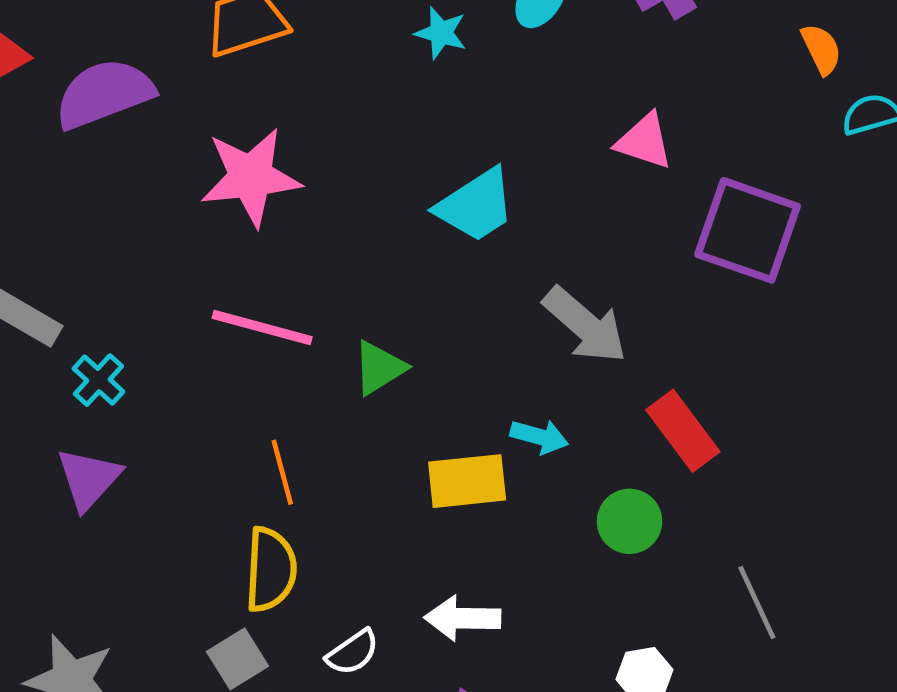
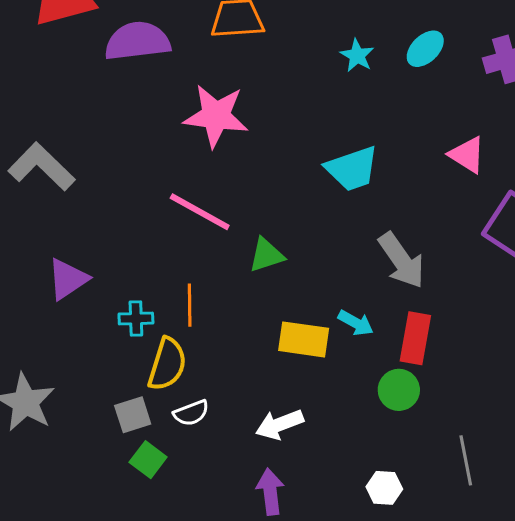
cyan cross: (98, 380) -> (136, 319), moved, turned 32
red rectangle: (683, 431) -> (415, 338), moved, turned 33
white arrow: (463, 618) -> (279, 424), turned -36
white semicircle: (353, 652) -> (191, 413), moved

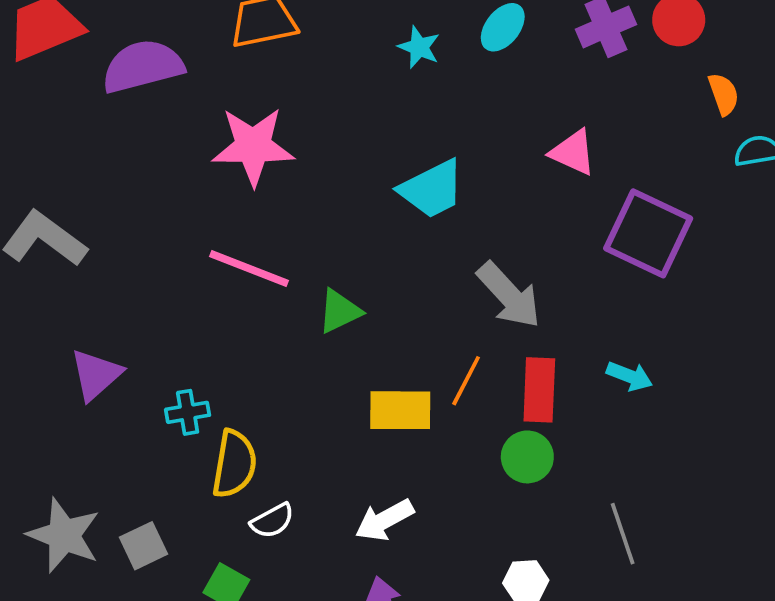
orange line: (190, 305) -> (466, 381), moved, turned 36
cyan arrow: (356, 323) -> (630, 376), moved
gray square: (133, 415) -> (143, 546), moved

